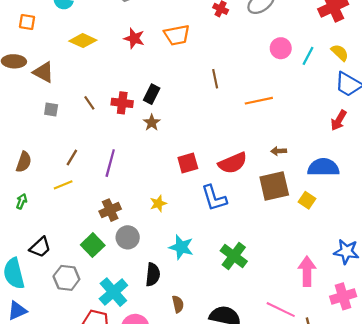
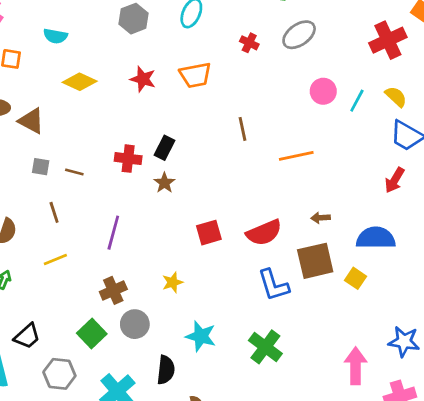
brown line: (89, 103) -> (74, 172), moved, turned -40
brown line: (72, 158) -> (54, 212), moved, turned -49
blue L-shape: (214, 198) -> (273, 285), moved

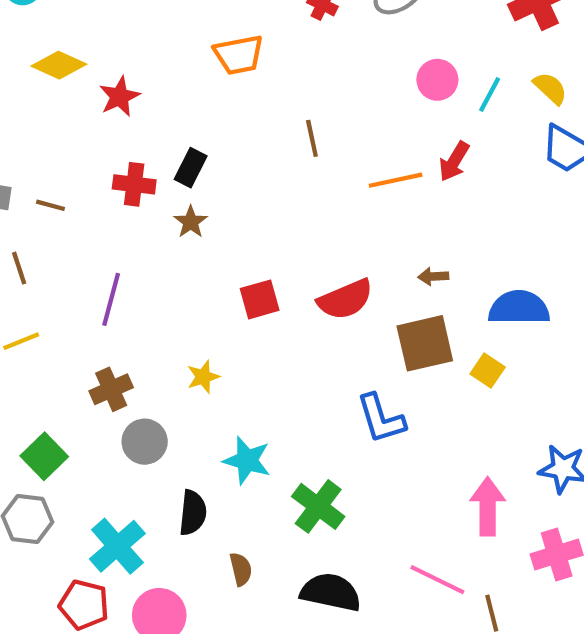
red star: (143, 79) -> (120, 97), moved, turned 30
red arrow: (395, 180) -> (454, 161), moved
blue L-shape: (273, 285) -> (381, 419), moved
green square: (92, 334) -> (44, 456), moved
green cross: (265, 347) -> (318, 506), moved

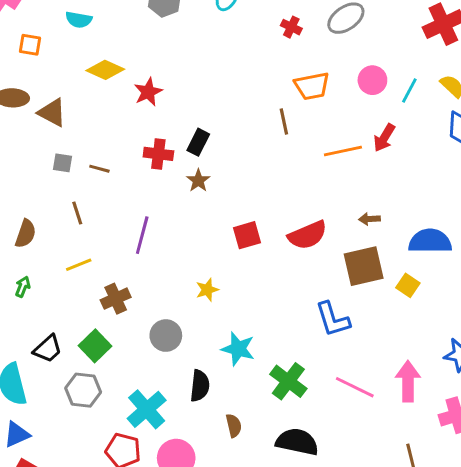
orange trapezoid: (239, 55) -> (312, 86), moved
brown cross: (111, 389) -> (116, 299), moved
pink line: (437, 580) -> (355, 387), moved

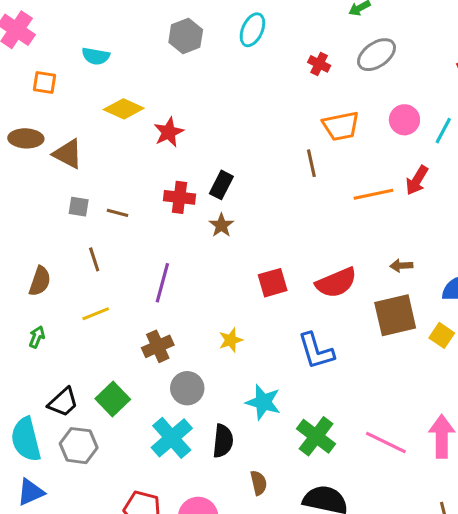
brown cross: (116, 299) -> (158, 346), moved
blue L-shape: (333, 319) -> (316, 351), moved
gray hexagon: (83, 390) -> (79, 446), moved
cyan cross: (147, 409) -> (172, 438), moved

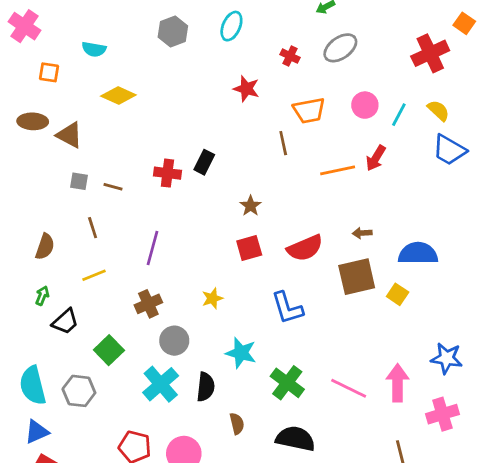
red star: (169, 132) -> (246, 89), moved, turned -30
brown star: (221, 225) -> (251, 206), moved
black trapezoid: (63, 402) -> (65, 322), moved

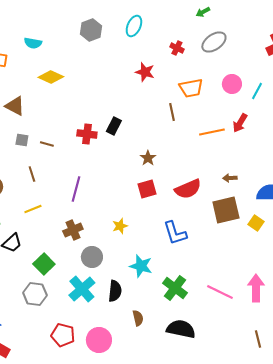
gray hexagon: (79, 391) -> (35, 294), moved

